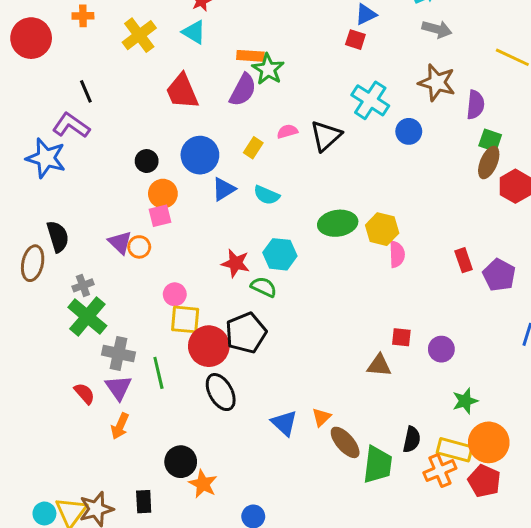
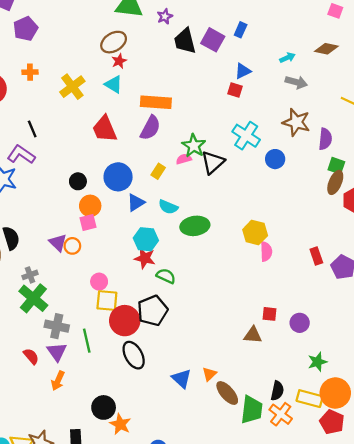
orange rectangle: (250, 56) -> (156, 102), size x1.5
green star: (268, 69) -> (194, 146), moved
green ellipse: (338, 223) -> (195, 226), moved
cyan hexagon: (280, 254) -> (146, 239), moved
orange cross: (440, 471) -> (281, 414), moved, turned -30

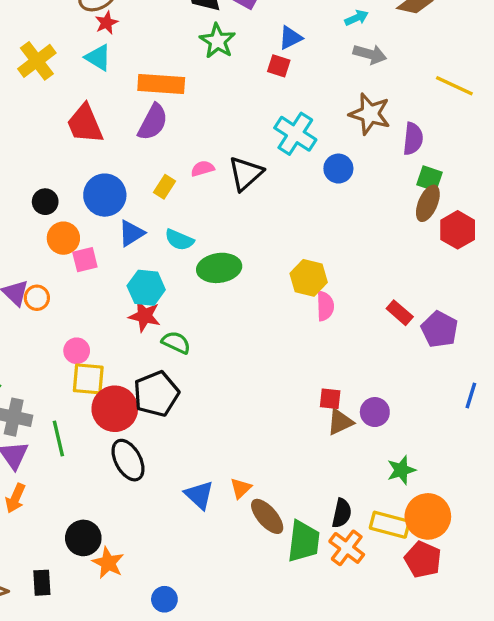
green star: (194, 146) -> (217, 41), moved
pink square: (88, 223) -> (85, 260), moved
red rectangle: (316, 256) -> (400, 313), turned -30
brown triangle: (253, 335) -> (340, 422), moved, turned -30

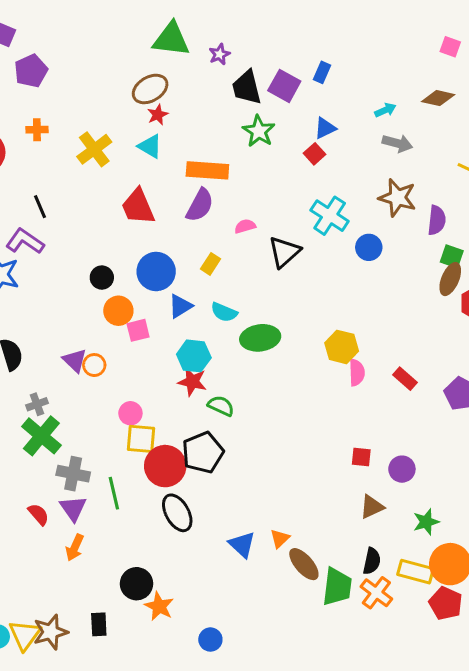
red square: (279, 66) -> (314, 154), turned 30
pink semicircle: (203, 169) -> (245, 226), moved
red rectangle: (400, 313) -> (405, 379), moved
brown triangle: (340, 422) -> (372, 507), moved

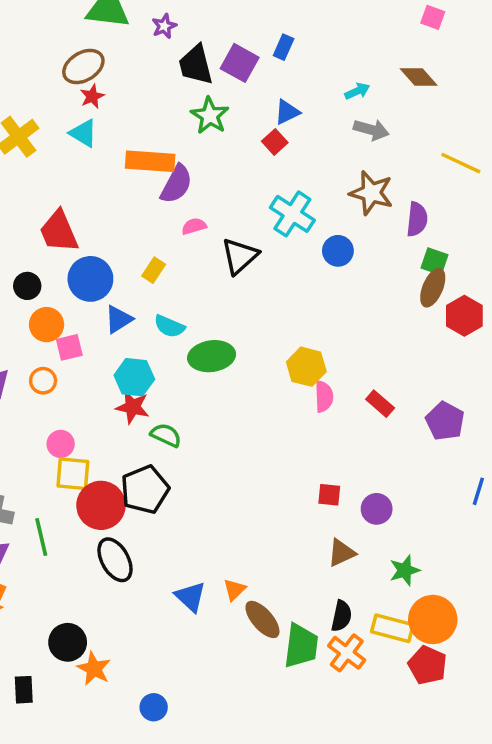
brown diamond: (438, 98) -> (419, 77), turned 36
purple semicircle: (200, 205) -> (176, 184), moved
red trapezoid: (138, 207) -> (59, 232), moved
orange circle: (94, 365) -> (43, 381), moved

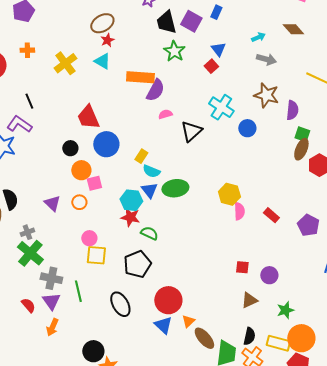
blue triangle: (287, 112) -> (218, 49), turned -42
yellow rectangle: (154, 270) -> (141, 156), moved
blue triangle: (119, 319) -> (149, 190), moved, turned -36
red circle: (101, 505) -> (168, 300), moved

